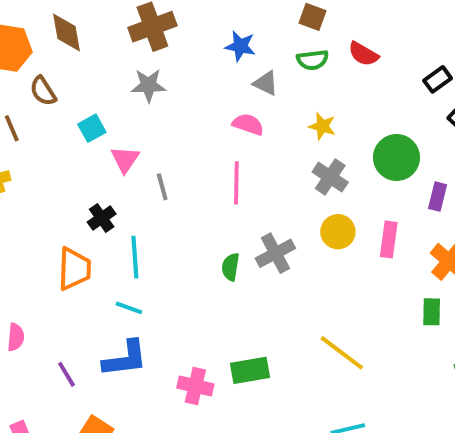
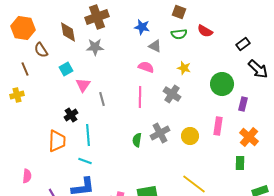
brown diamond: (66, 33) -> (68, 32), moved
gray cross: (330, 177) -> (172, 94), moved
yellow circle: (338, 232) -> (190, 136), moved

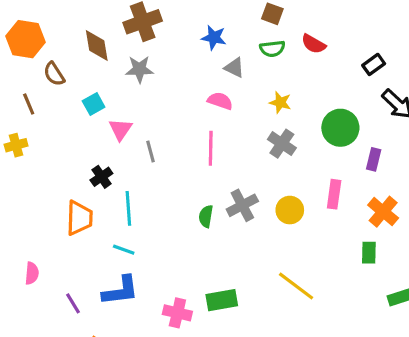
gray cross: (172, 94) -> (282, 144), moved

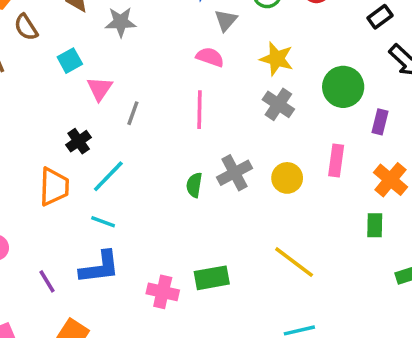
gray triangle: (234, 68) -> (226, 20), turned 45
yellow star: (280, 102) -> (277, 59), size x1.4
gray line: (151, 151) -> (133, 113), turned 35
cyan line: (128, 208) -> (108, 176), turned 48

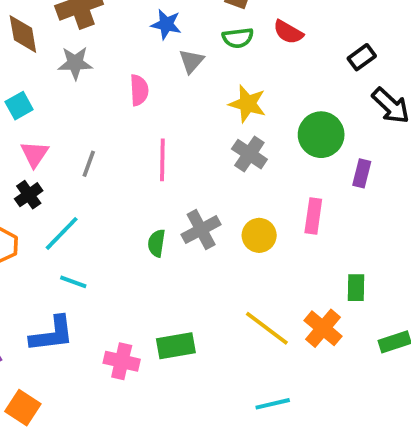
pink semicircle: (210, 57) -> (139, 90), moved, turned 68
pink triangle: (100, 89) -> (35, 154), moved
orange cross: (390, 180) -> (323, 328), moved
cyan line: (103, 222) -> (73, 282), moved

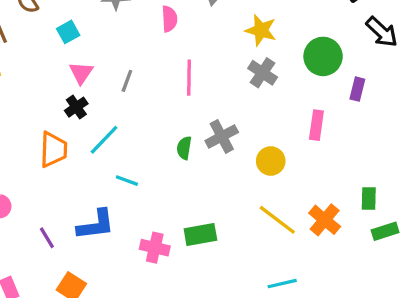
yellow circle: (259, 235) -> (271, 161), moved
cyan line: (73, 282) -> (127, 181), moved
green rectangle: (356, 288) -> (369, 199), moved

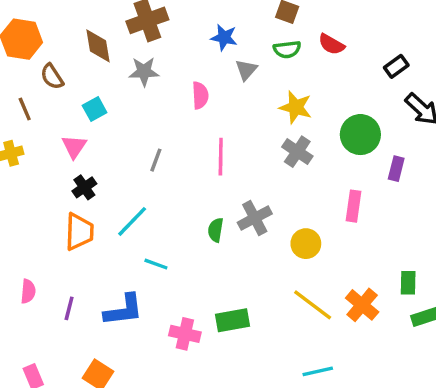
pink triangle: (81, 73) -> (74, 146), moved
black cross: (76, 107) -> (84, 187), moved
purple line: (47, 238) -> (69, 308), moved, turned 45

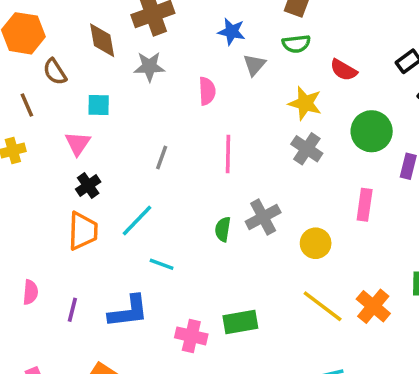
red semicircle: (331, 44) -> (344, 70), moved
cyan square: (95, 109) -> (99, 105), turned 30

